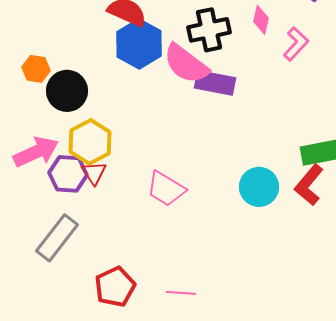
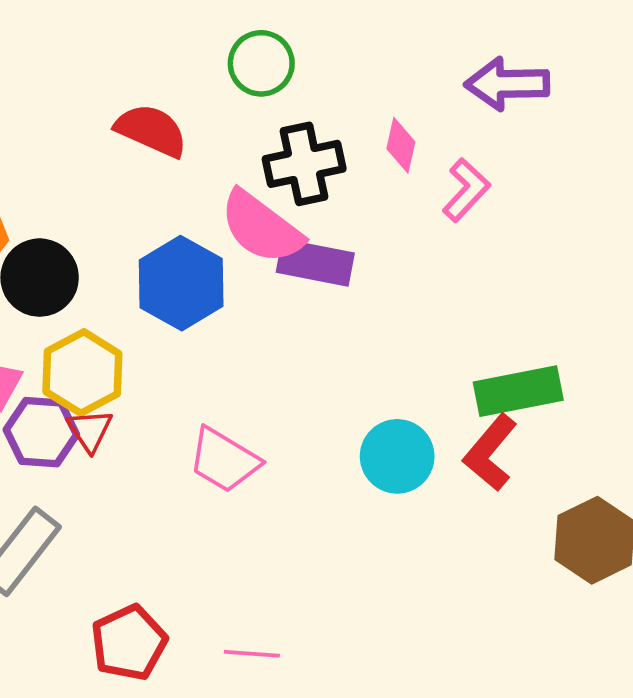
blue hexagon: (139, 44) -> (181, 283), moved

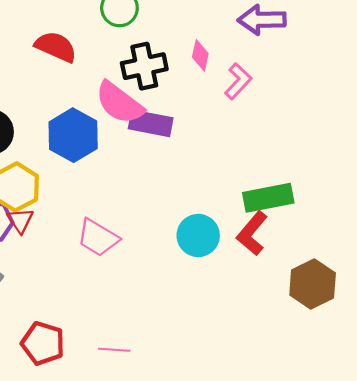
red pentagon: (129, 643) -> (43, 343), turned -30

